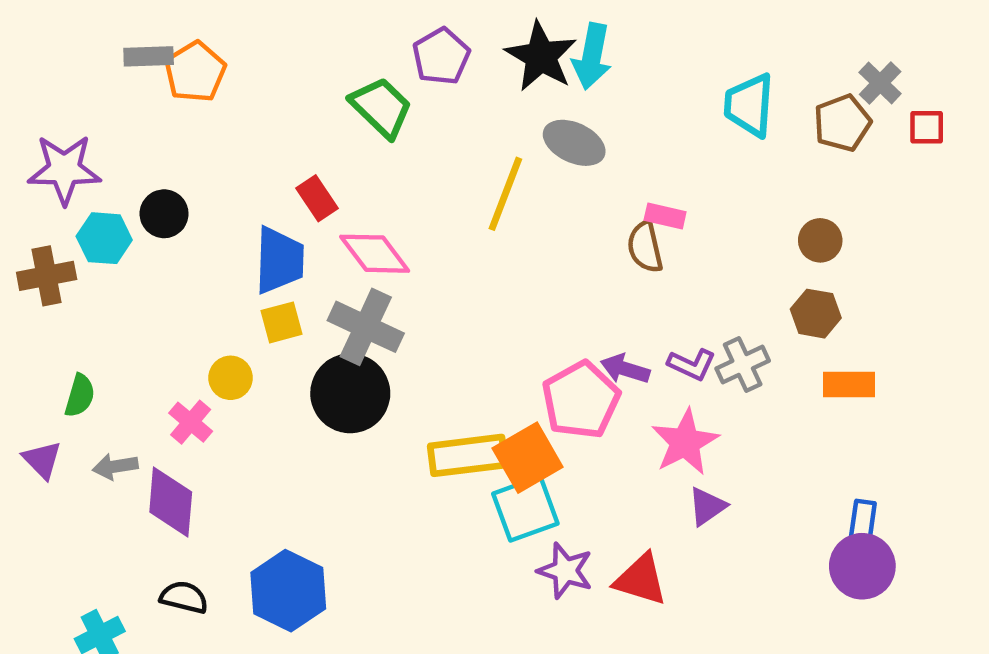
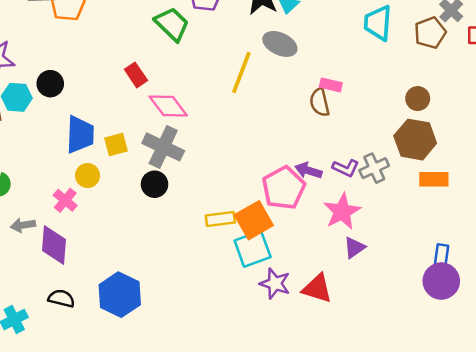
blue trapezoid: (279, 260) -> (80, 135), moved
brown hexagon: (816, 314) -> (415, 140), size x1.5
black circle: (350, 393) -> (155, 184), size x0.6
yellow rectangle: (468, 455) -> (220, 219), size x0.7

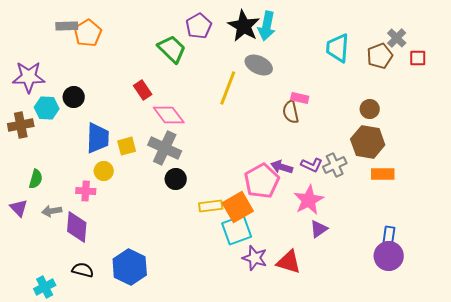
black circle: (155, 184) -> (176, 179), moved
pink cross: (65, 200) -> (86, 191), turned -36

